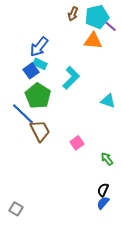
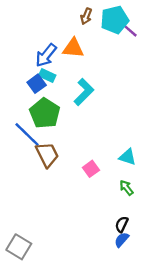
orange triangle: (93, 41) -> (73, 48), moved
cyan triangle: (108, 101) -> (128, 157), moved
gray square: (16, 209) -> (19, 247), size x1.5

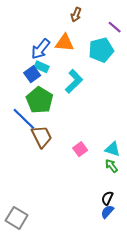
cyan pentagon: (115, 20) -> (101, 50), moved
cyan triangle: (128, 157) -> (113, 149), moved

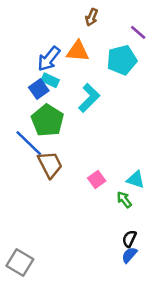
green arrow: (111, 166) -> (124, 200), moved

